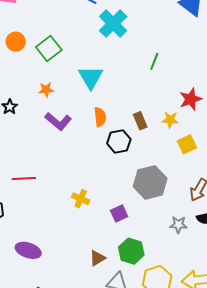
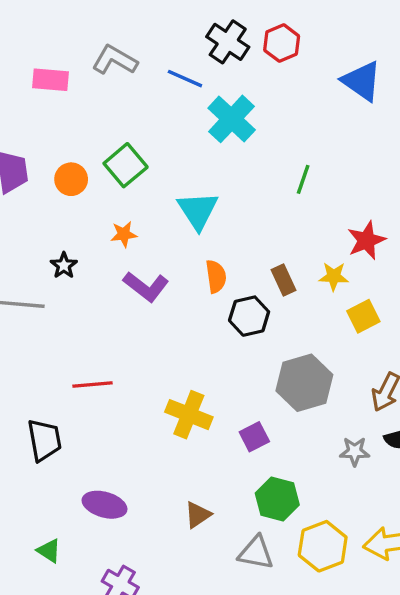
orange circle: (16, 42) -> (71, 179), moved
yellow cross: (81, 199) -> (189, 415), size x1.5
brown triangle: (97, 258) -> (198, 515), moved

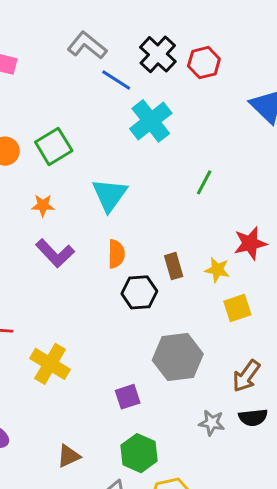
gray L-shape: (115, 60) -> (87, 45), moved
yellow cross: (189, 415) -> (50, 364), moved

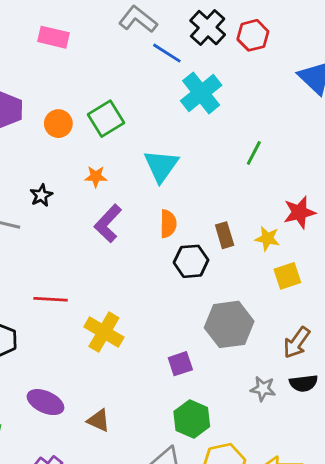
purple L-shape: (55, 253) -> (108, 223), turned 87
brown triangle: (69, 456) -> (99, 420), moved, turned 50

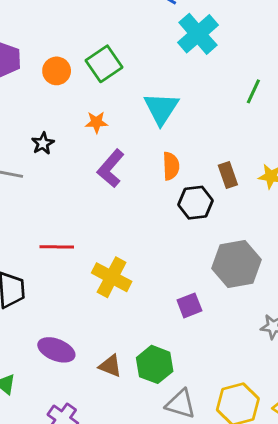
green hexagon: (192, 419) -> (155, 364), moved

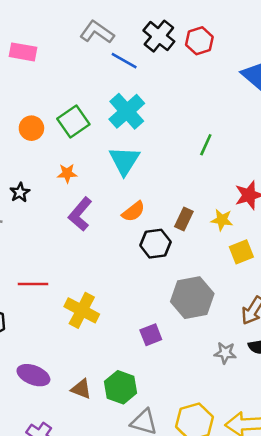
cyan cross: (198, 34) -> (127, 111), moved
orange semicircle: (171, 166) -> (133, 212), turned 55
brown rectangle: (228, 175) -> (184, 219), turned 45

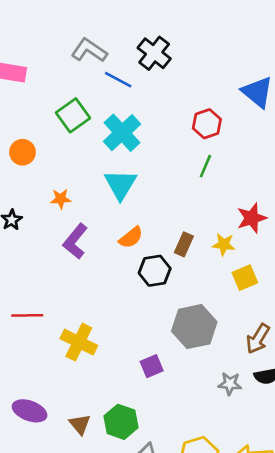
red hexagon: (199, 41) -> (207, 124), moved
green square: (73, 121) -> (73, 115), moved
brown triangle: (81, 389) -> (80, 424), turned 30

